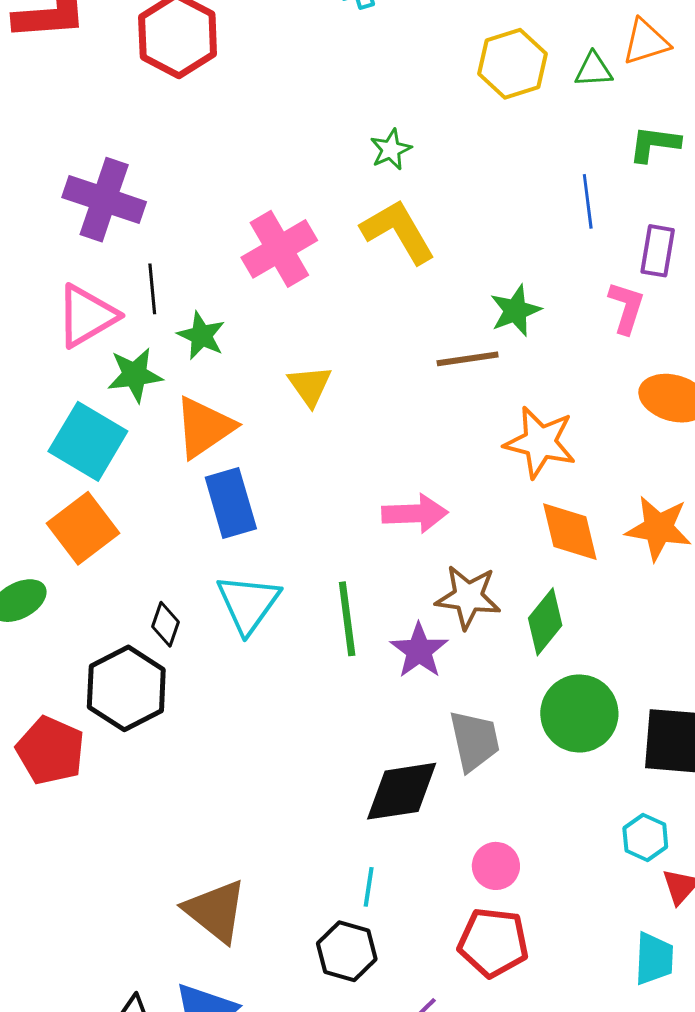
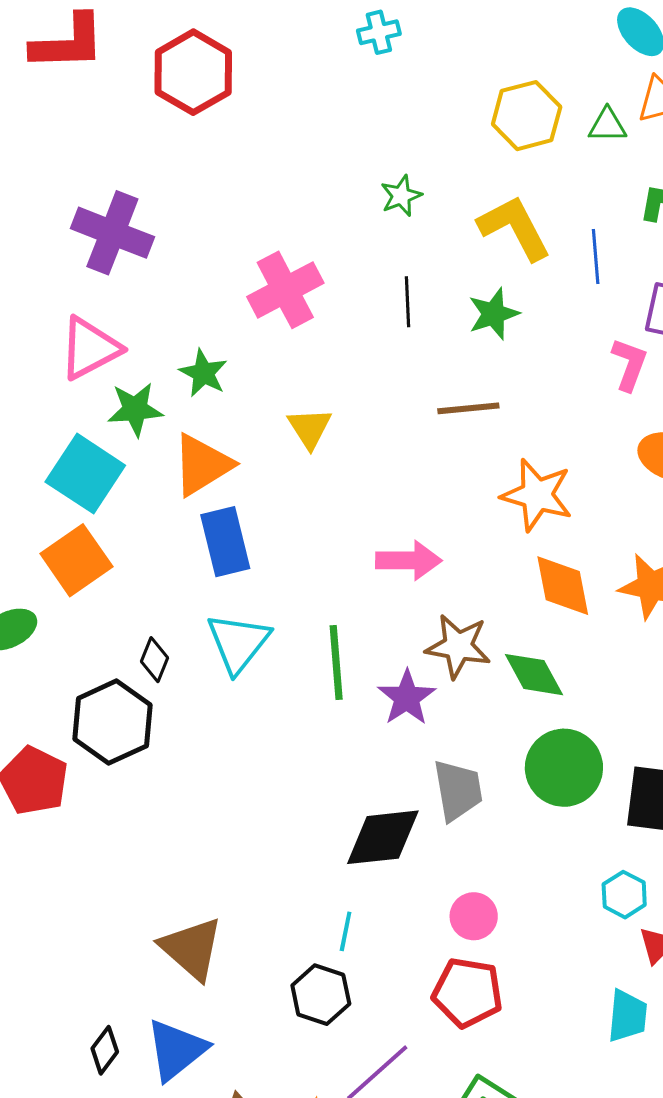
yellow L-shape: (398, 231) -> (515, 228), moved
black line: (152, 289) -> (408, 302), moved
green star: (515, 311) -> (494, 314), moved
green diamond: (545, 622) -> (534, 675), turned -70

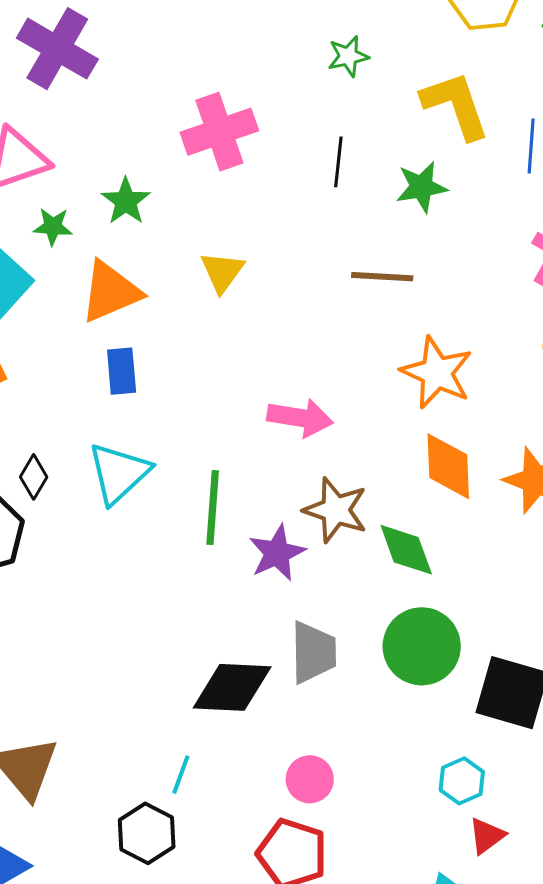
green star: (135, 409) -> (53, 227), size x0.7
blue rectangle: (225, 542) -> (122, 371), size x0.7

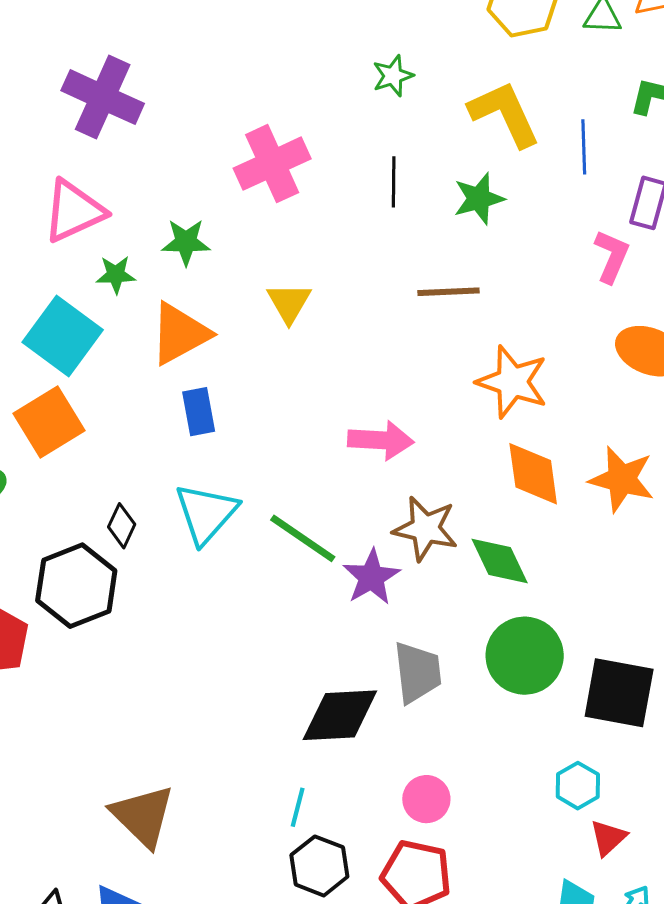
green star: (126, 201) -> (186, 242), turned -30
green line: (213, 508) -> (303, 538), turned -54
black hexagon: (147, 833) -> (319, 866), moved

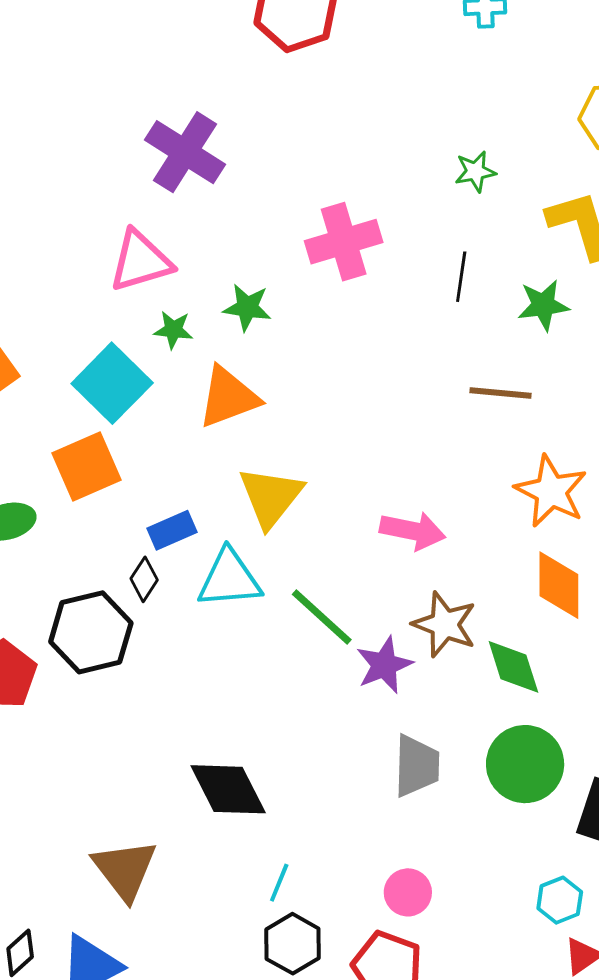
yellow triangle: (289, 303) -> (271, 497), moved, size x1.5
blue rectangle: (199, 412) -> (172, 530), moved, turned 69
cyan triangle: (206, 513) -> (229, 579), turned 36
black diamond: (340, 715) -> (228, 789), moved, turned 58

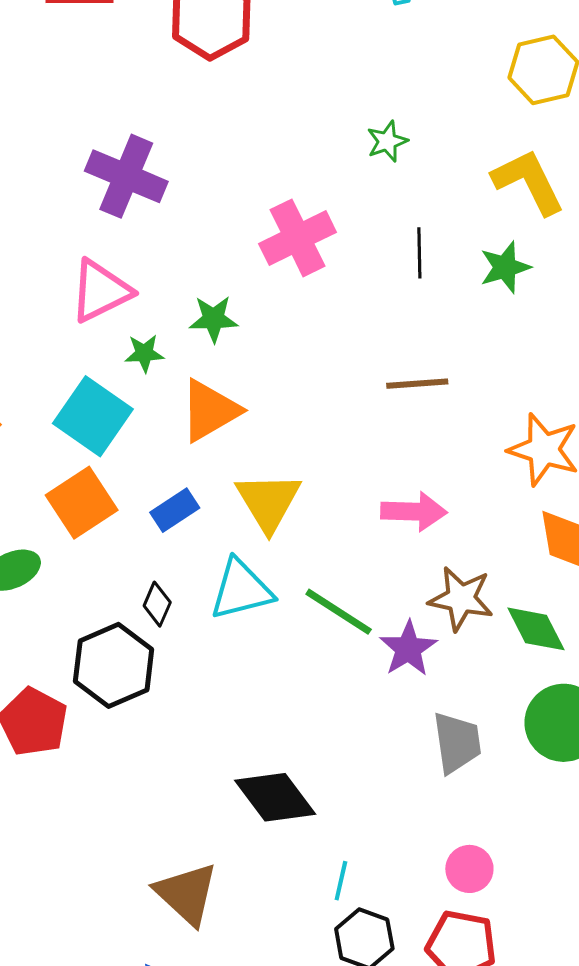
green star: (475, 171) -> (387, 141), moved
brown line: (500, 393) -> (417, 384), moved
blue rectangle: (172, 530) -> (175, 510), moved

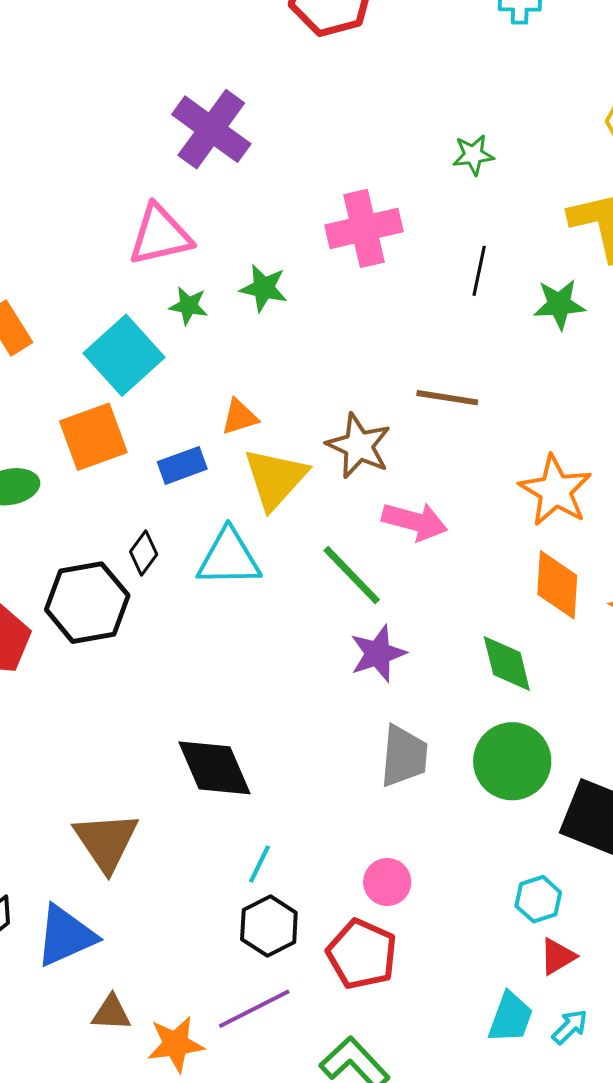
orange triangle: (210, 411) -> (240, 417), moved, size x0.6
brown star: (461, 599) -> (359, 446), moved
green line: (339, 612) -> (352, 575), moved

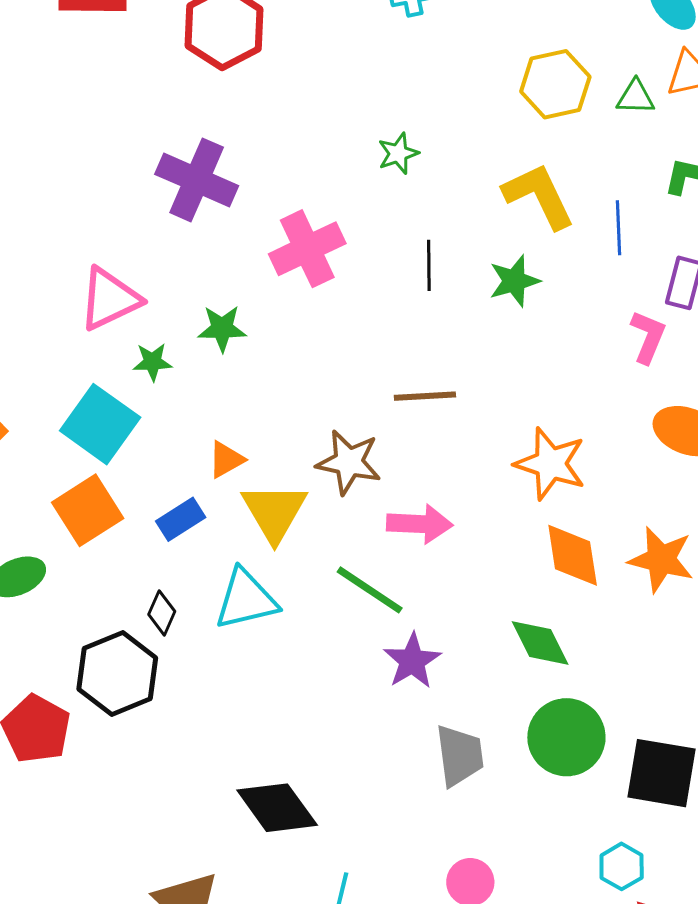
purple cross: (211, 129) -> (197, 180), moved

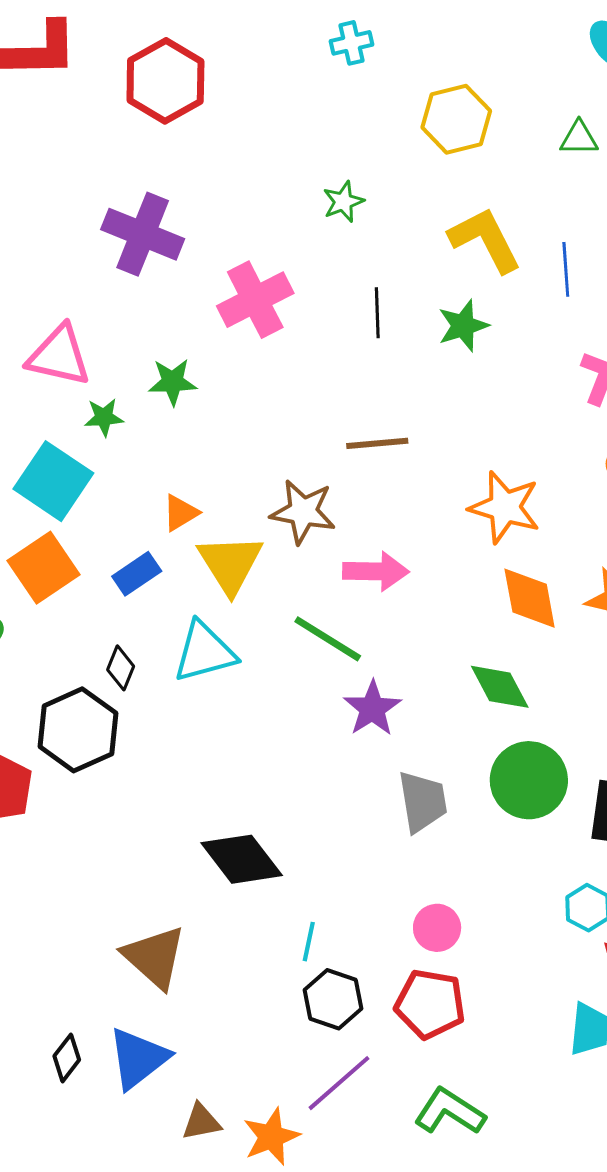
yellow hexagon: (555, 84) -> (456, 119), moved
pink triangle: (110, 299) -> (59, 356), turned 40

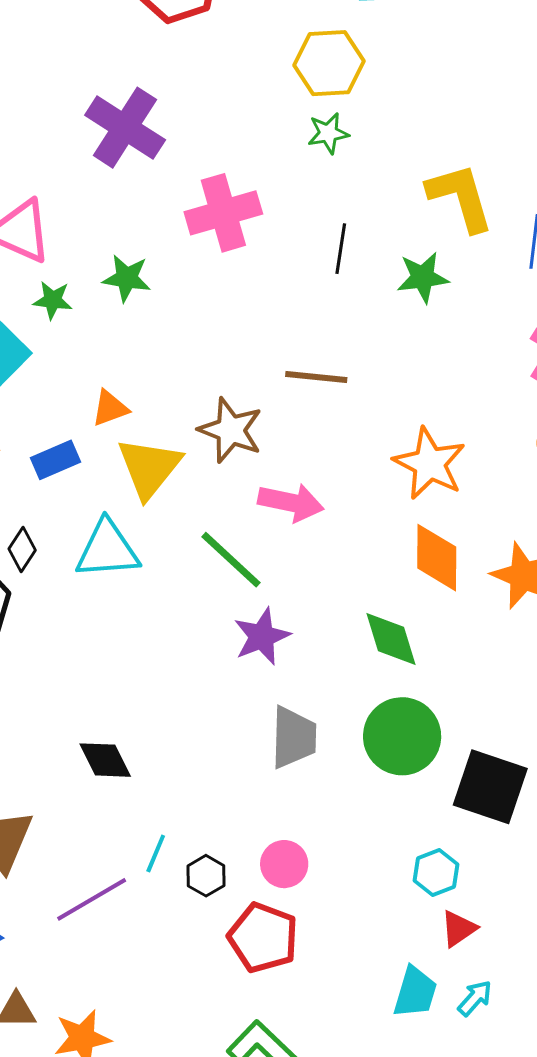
yellow hexagon: (456, 119) -> (329, 63), moved
black diamond: (242, 859) -> (105, 760), size x0.7
black hexagon: (333, 999) -> (206, 876), moved, size x0.7
purple line: (339, 1083) -> (92, 899), moved

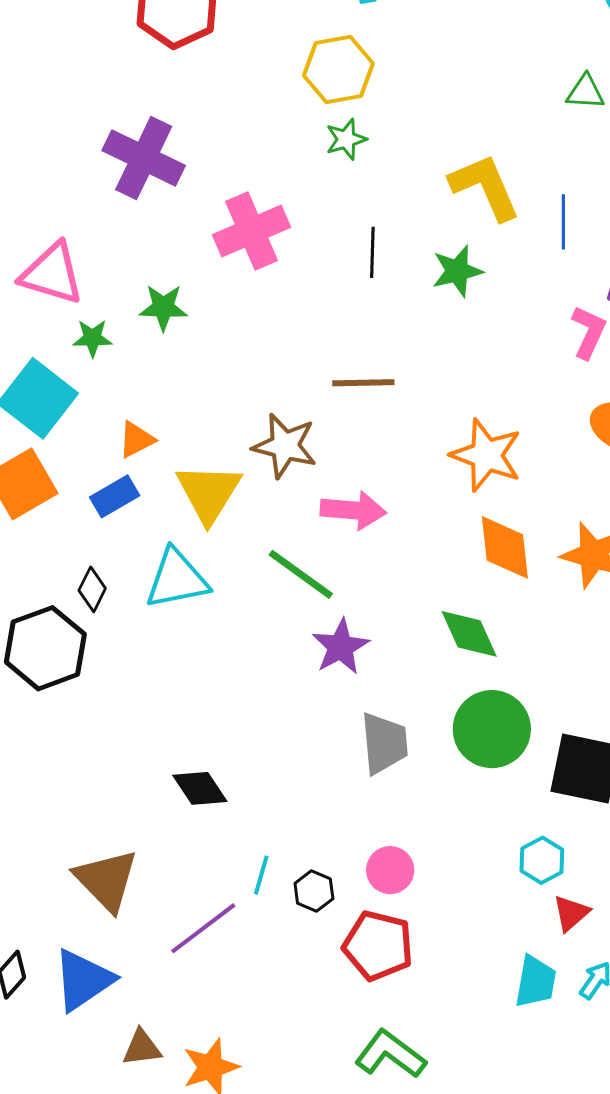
orange triangle: (110, 408) -> (136, 440), moved

